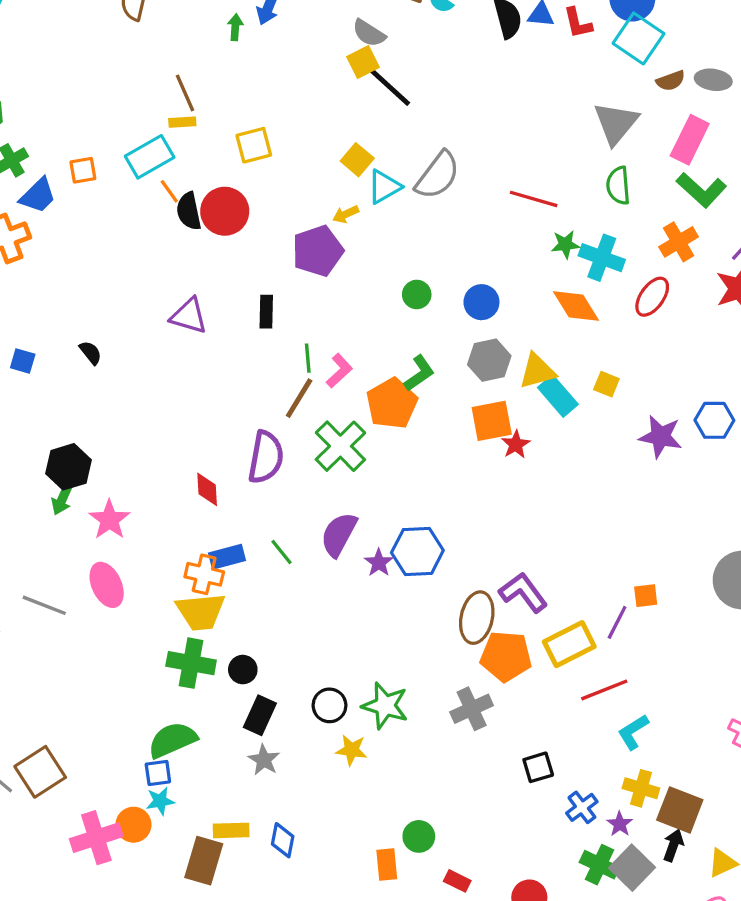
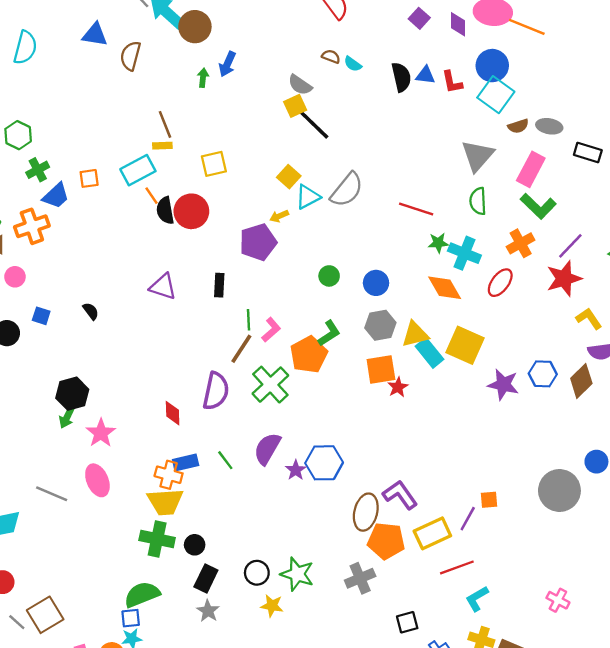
yellow square: (606, 384) -> (465, 345), size x2.0

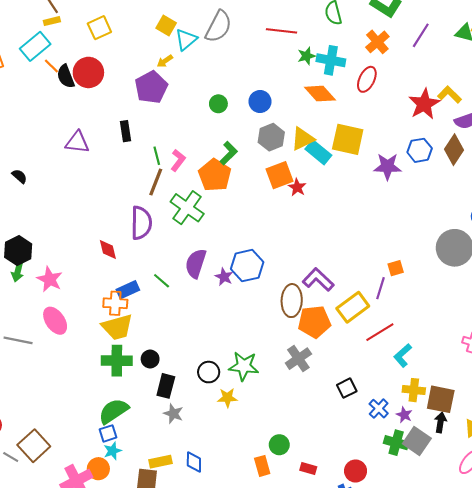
red star: (564, 279) -> (424, 104), moved

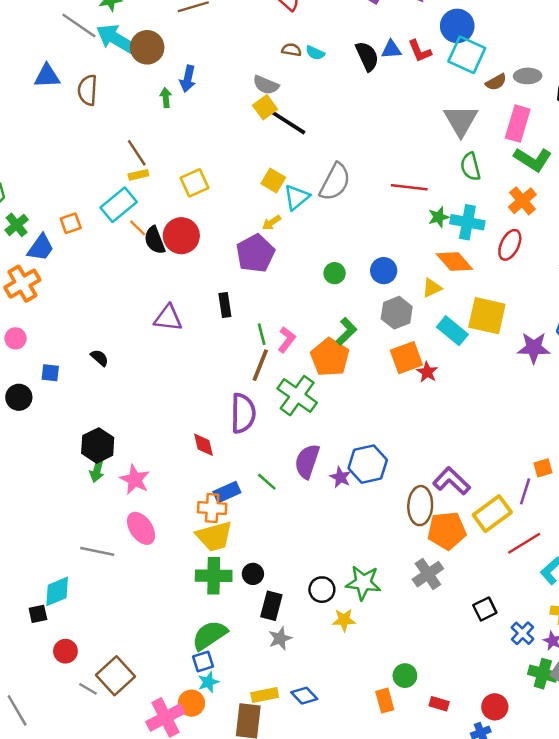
yellow triangle: (303, 139) -> (432, 288), moved, size x0.7
gray star: (173, 414) -> (280, 638), turned 30
blue diamond: (194, 462) -> (304, 696), turned -45

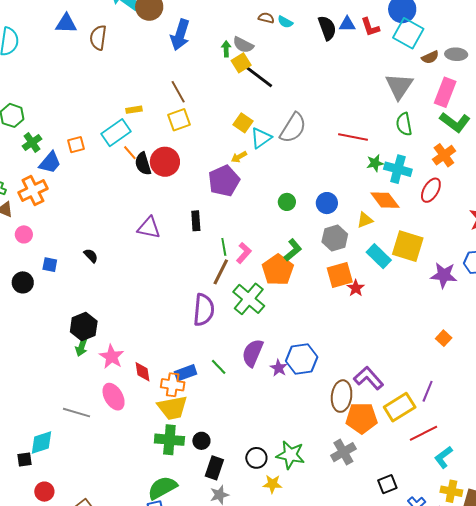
blue arrow: (188, 79) -> (180, 35), size x1.4
green arrow: (166, 98) -> (226, 49), moved
brown line: (137, 153) -> (178, 92), moved
red diamond: (204, 445) -> (143, 372), moved
orange square: (543, 468) -> (444, 338), moved, turned -35

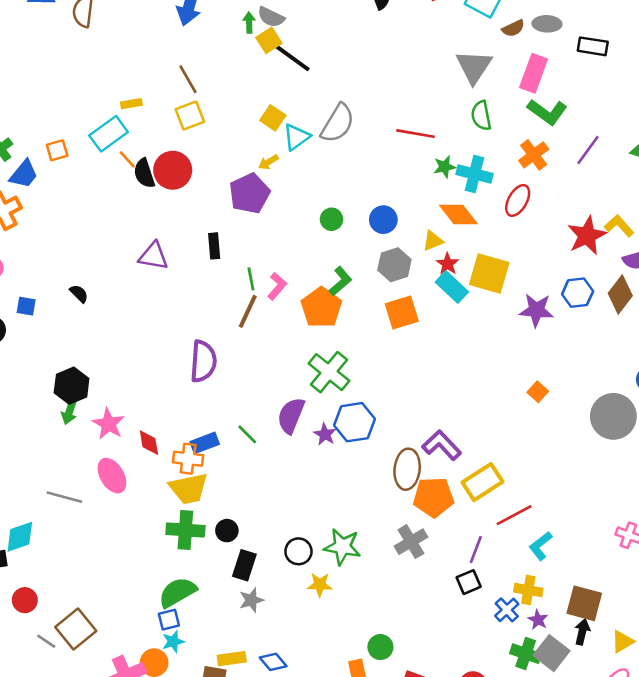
red star: (356, 288) -> (448, 264), moved
green cross: (249, 299) -> (329, 372), moved
purple semicircle: (204, 310) -> (203, 361), moved
purple line: (428, 391) -> (476, 550), moved
yellow cross: (451, 491) -> (528, 590), moved

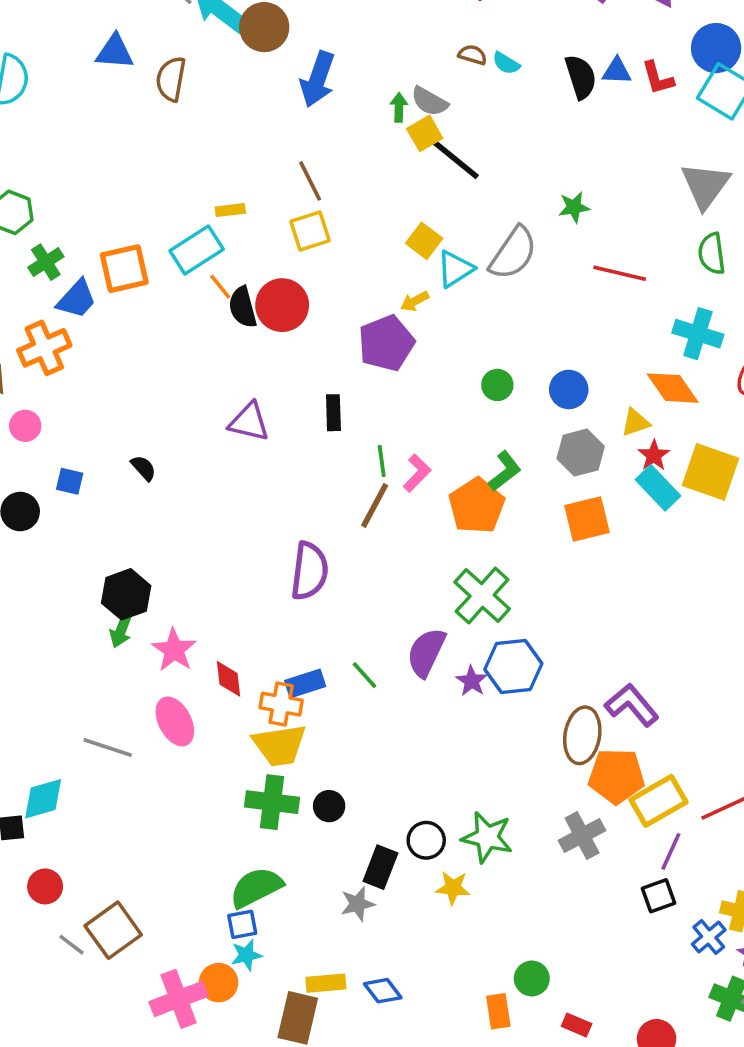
orange square: (57, 150) -> (124, 269), size x1.6
green star: (445, 167) -> (574, 207), moved
yellow rectangle: (482, 482) -> (658, 801), moved
black rectangle: (244, 565) -> (380, 867), moved

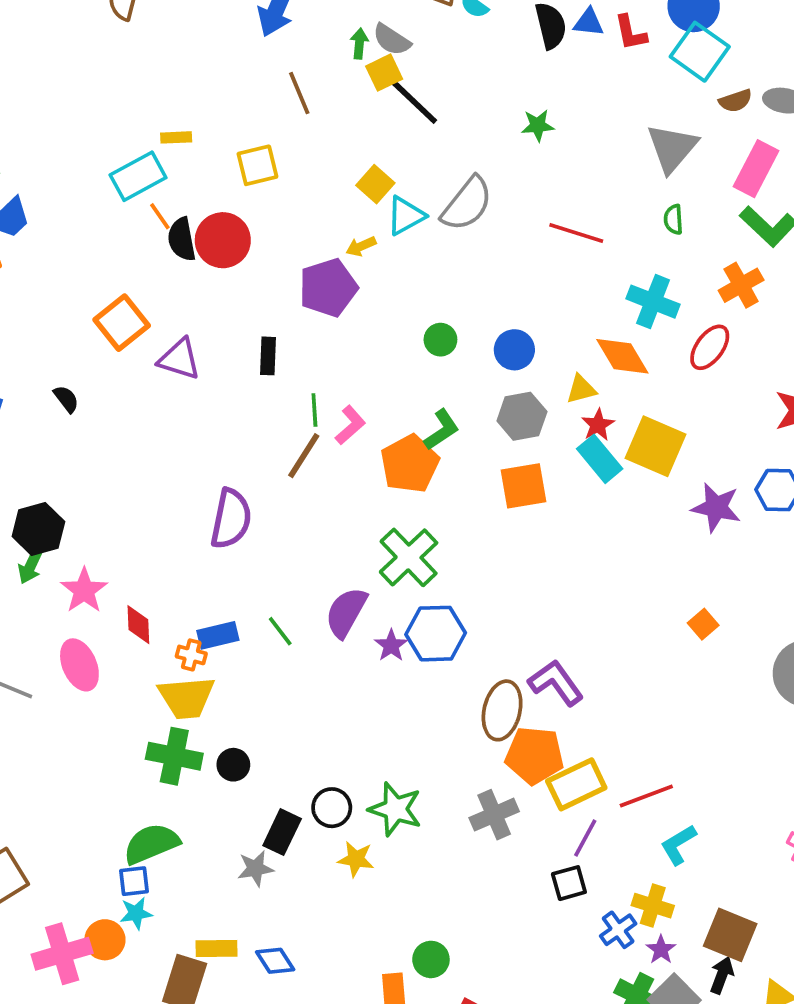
brown line: (310, 181) -> (299, 93), moved
green star: (574, 207) -> (538, 125), moved
green semicircle: (712, 254) -> (673, 219), size x0.7
orange square: (124, 269) -> (122, 323), moved, turned -30
orange cross: (281, 704) -> (191, 655), size x0.7

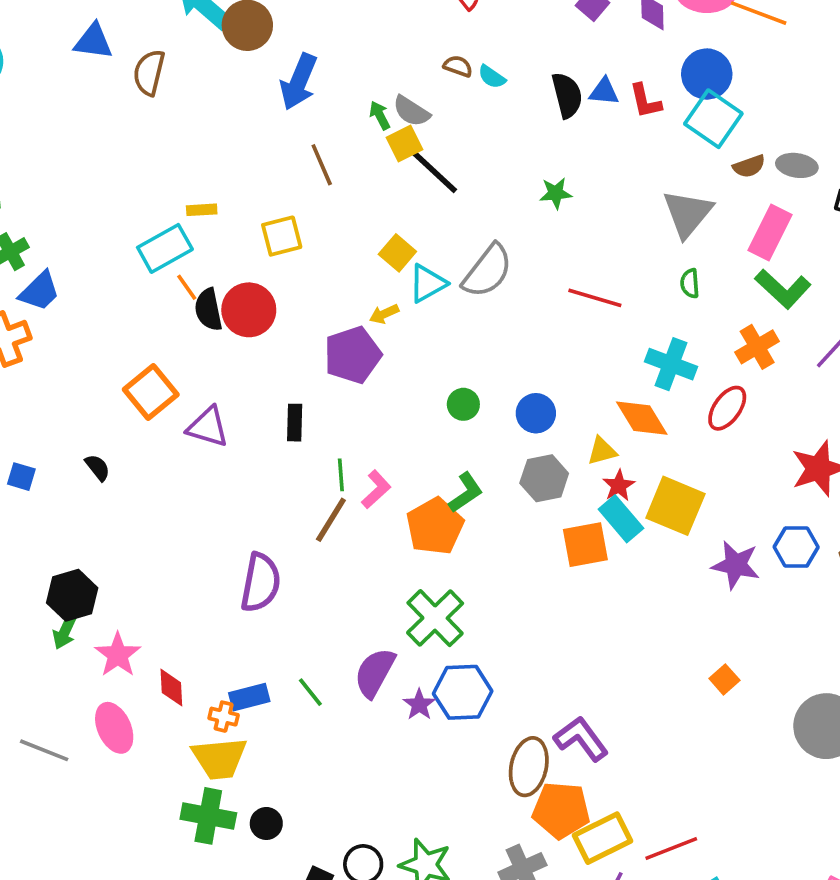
green arrow: (359, 44) -> (380, 115), turned -32
orange square: (523, 486) -> (585, 545), moved

